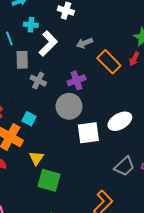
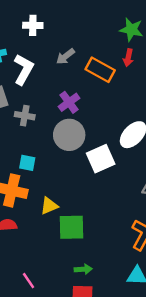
yellow triangle: (36, 158) -> (49, 206), turned 49

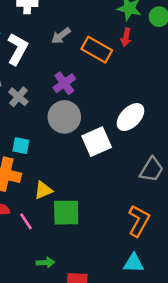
gray cross: (25, 116) -> (18, 97), turned 30
green arrow: (83, 269) -> (45, 262), moved
pink line: (29, 281) -> (26, 221), moved

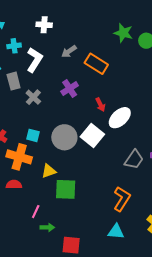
red arrow: (126, 37) -> (100, 105), moved, turned -40
gray circle: (64, 117) -> (64, 137), moved
white square: (97, 142) -> (92, 135), turned -30
pink line: (26, 221) -> (36, 212), moved, turned 56

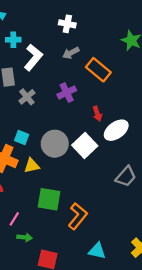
white cross: (44, 25) -> (67, 24), moved
yellow triangle: (49, 171) -> (32, 166), moved
orange L-shape: (122, 199) -> (78, 216), moved

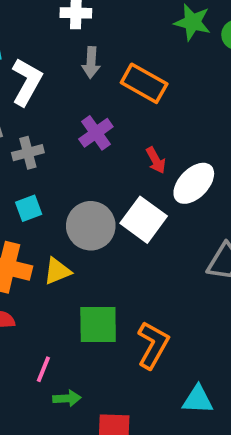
gray arrow: (71, 53) -> (91, 62), turned -49
gray cross: (27, 97) -> (28, 153), turned 35
cyan square: (22, 138) -> (29, 208), moved, turned -32

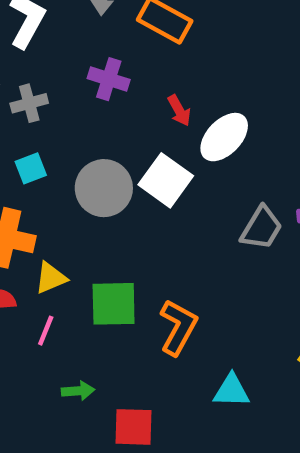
purple cross: (96, 133) -> (109, 79), turned -36
yellow triangle: (57, 271) -> (51, 278), moved
pink line: (43, 369) -> (46, 331), moved

